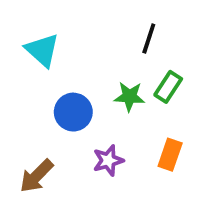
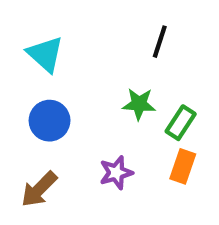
green rectangle: (168, 87) -> (181, 123), moved
blue circle: (73, 112) -> (50, 121), moved

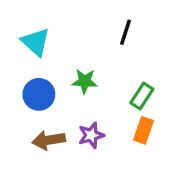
green star: (139, 104) -> (85, 81), moved
brown arrow: (39, 189) -> (49, 140), moved, turned 36

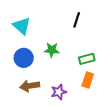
green rectangle: (142, 96) -> (87, 59), turned 42
purple star: (91, 135) -> (59, 92), moved

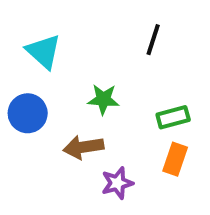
blue circle: (24, 58) -> (28, 113), moved
brown arrow: (30, 86) -> (83, 147), moved

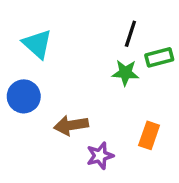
green star: (103, 99) -> (125, 73), moved
green rectangle: (173, 117) -> (159, 57), moved

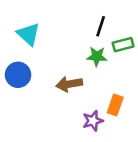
brown arrow: (71, 125) -> (69, 84), moved
purple star: (100, 156) -> (93, 121), moved

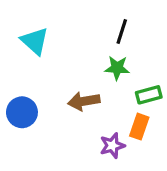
green rectangle: (123, 45) -> (149, 95), moved
blue circle: (18, 75) -> (22, 112), moved

